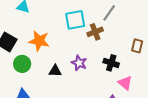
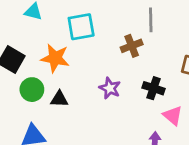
gray line: (109, 13) -> (151, 20), turned -36
cyan square: (75, 20) -> (81, 27), moved
black triangle: (55, 71) -> (59, 99), moved

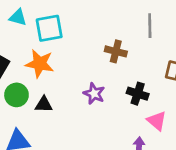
gray line: (151, 20) -> (150, 26), moved
cyan square: (81, 27) -> (49, 28), moved
brown cross: (132, 46) -> (116, 51), turned 35

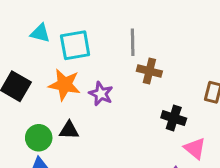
gray line: (150, 26) -> (133, 42), moved
purple star: (94, 94) -> (101, 94), moved
green circle: (16, 95) -> (39, 138), moved

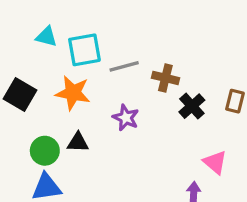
gray line: (133, 42) -> (124, 66), moved, turned 76
purple star: (101, 94) -> (126, 118), moved
black cross: (174, 118) -> (192, 106), moved, turned 30

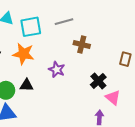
gray line: (124, 66) -> (64, 22), moved
black cross: (192, 106) -> (98, 81), moved

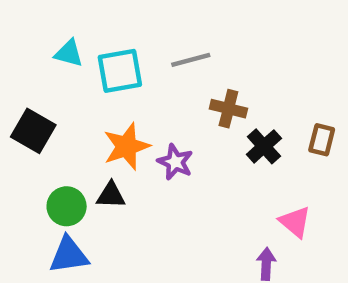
orange star: (23, 54) -> (126, 146), moved, turned -30
black cross: (98, 81) -> (264, 146), moved

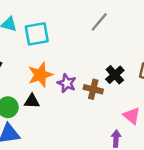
gray line: (191, 60) -> (99, 22), moved, turned -35
brown cross: (228, 109) -> (93, 89), moved

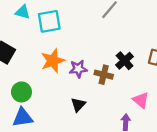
purple star: (67, 83) -> (78, 69), turned -30
black triangle: (32, 101) -> (78, 105), moved, turned -49

